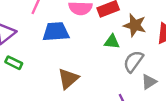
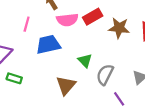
green triangle: (112, 42) -> (85, 61), moved, turned 48
gray semicircle: (133, 61) -> (105, 75), moved

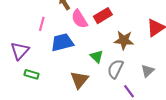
pink semicircle: (67, 20) -> (79, 19), turned 66
brown star: (119, 28) -> (124, 40), moved

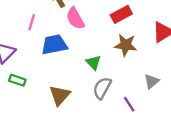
red rectangle: (103, 16) -> (121, 14), moved
gray semicircle: (115, 69) -> (102, 88), moved
brown triangle: (79, 80) -> (60, 95), moved

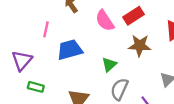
pink semicircle: (75, 18) -> (105, 21), moved
green triangle: (93, 62) -> (109, 65), turned 35

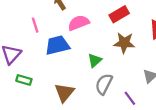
pink semicircle: (105, 21) -> (79, 23), moved, turned 100
pink line: (46, 29) -> (35, 25), turned -32

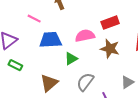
pink semicircle: (79, 23) -> (85, 36), moved
pink line: (35, 25) -> (34, 19), turned -56
green triangle: (95, 60) -> (71, 59), moved

